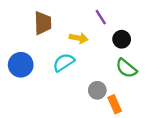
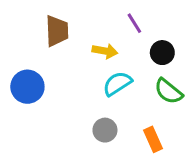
cyan semicircle: (64, 62) -> (117, 84), moved
gray circle: (97, 90) -> (105, 130), moved

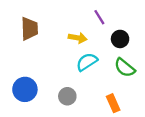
brown trapezoid: (57, 31) -> (30, 29), moved
blue circle: (27, 87) -> (25, 89), moved
gray circle: (105, 130) -> (67, 96), moved

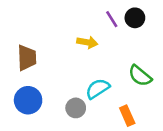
brown trapezoid: (30, 29) -> (27, 58), moved
black circle: (120, 39) -> (135, 18), moved
cyan semicircle: (87, 62) -> (98, 89), moved

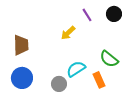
black circle: (135, 18) -> (114, 14), moved
yellow arrow: (87, 42) -> (68, 33), turned 126
orange rectangle: (127, 116) -> (99, 80), moved

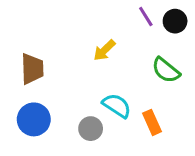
purple line: (87, 15) -> (146, 17), moved
green semicircle: (109, 59) -> (166, 70), moved
cyan semicircle: (76, 69) -> (117, 106), turned 66

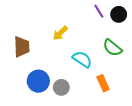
yellow arrow: (104, 50) -> (60, 33), moved
cyan semicircle: (117, 106) -> (82, 59), moved
blue circle: (34, 119) -> (38, 81), moved

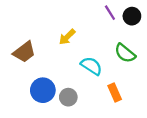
brown trapezoid: (22, 47) -> (24, 52), turned 55

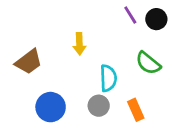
yellow arrow: (67, 37) -> (79, 44), turned -48
cyan semicircle: (91, 66) -> (108, 78), turned 55
gray circle: (68, 97) -> (99, 106), moved

